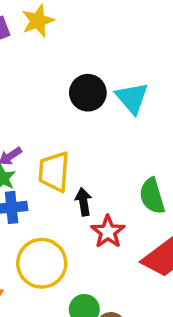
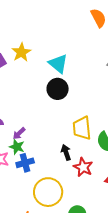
cyan triangle: (132, 98) -> (58, 64), moved
yellow trapezoid: (54, 172) -> (82, 128), moved

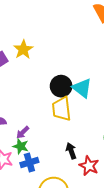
cyan triangle: (58, 64) -> (82, 88), moved
yellow trapezoid: (82, 128) -> (61, 109), moved

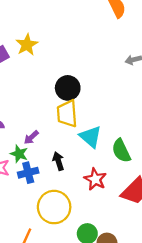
cyan triangle: (82, 88) -> (91, 137), moved
purple arrow: (23, 132) -> (31, 137), moved
black arrow: (71, 151) -> (58, 161), moved

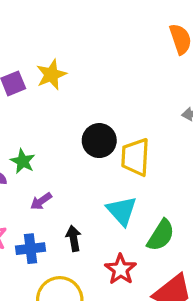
yellow trapezoid: (67, 114) -> (135, 157), moved
green semicircle: (121, 151) -> (161, 235), turned -130
green star: (19, 154) -> (23, 161), moved

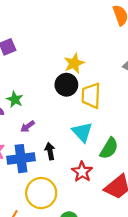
yellow star: (51, 75) -> (74, 63), moved
blue cross: (31, 249) -> (21, 159), size x1.4

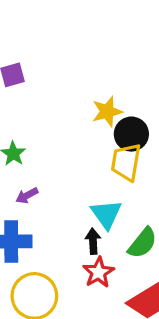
black circle: (66, 85) -> (131, 134), moved
black arrow: (50, 151) -> (93, 241), moved

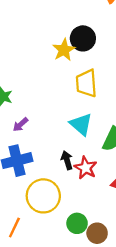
black circle: (131, 134) -> (83, 38), moved
black arrow: (93, 241) -> (67, 160), moved

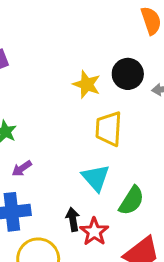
black circle: (83, 38) -> (128, 74), moved
yellow star: (64, 50) -> (87, 84), turned -30

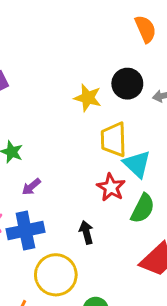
cyan triangle: (96, 178) -> (137, 164), moved
red star: (94, 232) -> (111, 187), moved

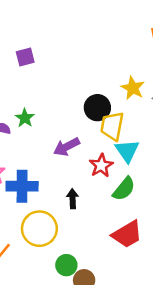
black circle: (127, 84) -> (97, 108), moved
yellow star: (88, 98) -> (133, 88), moved
purple arrow: (31, 187) -> (67, 147), moved, size x1.5

